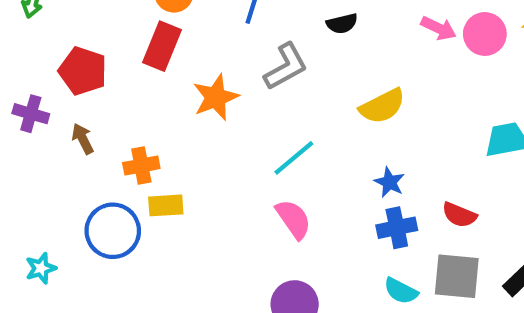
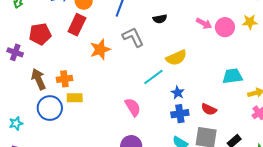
gray L-shape: (286, 67) -> (133, 37), turned -90
red pentagon: (83, 71) -> (40, 34), turned -30
brown arrow: (83, 139) -> (38, 79), moved, size x1.5
cyan line: (294, 158) -> (153, 77), moved

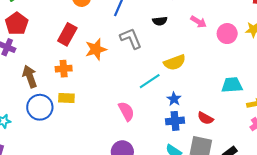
pink arrow: (204, 23) -> (198, 22), moved
red rectangle: (77, 25) -> (67, 34), moved
red pentagon: (40, 34) -> (17, 24), moved, turned -30
orange cross: (64, 79) -> (64, 69), moved

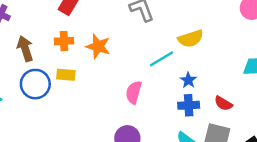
orange star: (96, 49) -> (98, 46), moved, turned 30
pink semicircle: (126, 111) -> (134, 92), turned -138

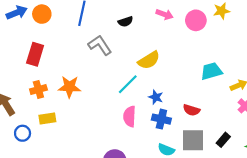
blue circle: (35, 84) -> (23, 133), size x0.6
pink semicircle: (134, 92) -> (130, 116), moved
blue cross: (189, 105) -> (161, 119), turned 30

